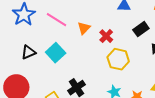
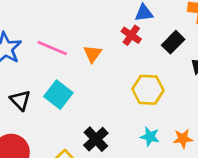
red cross: (106, 36) -> (131, 35), moved
black triangle: (28, 52) -> (20, 100), turned -42

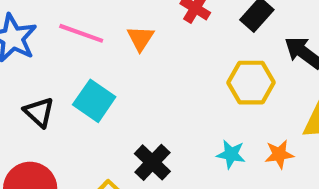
yellow hexagon: (148, 90) -> (251, 83), moved

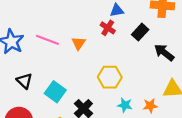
yellow hexagon: (251, 83) -> (110, 77), moved
cyan square: (94, 101) -> (55, 92), moved

